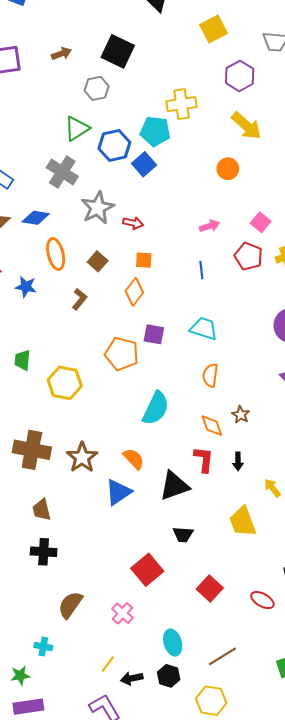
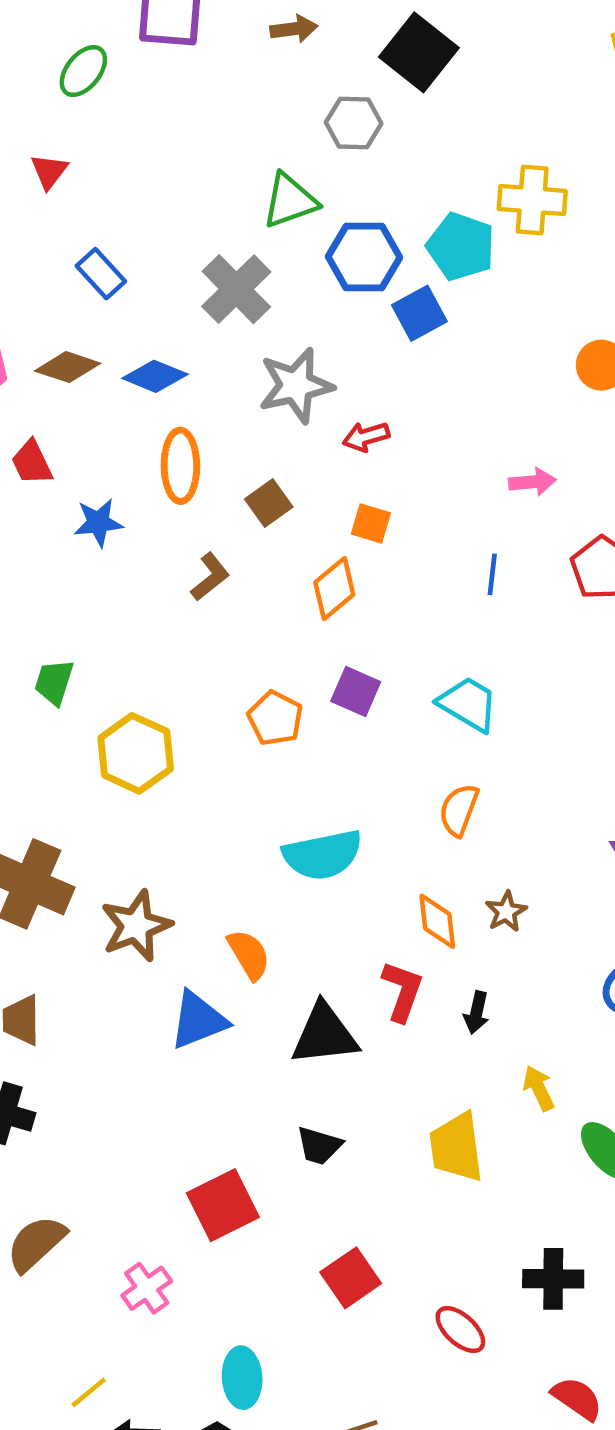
red arrow: (133, 223) -> (366, 437), turned 138
blue star: (26, 287) -> (98, 523), turned -30
orange pentagon: (122, 354) -> (275, 718), size x0.7
cyan semicircle: (156, 408) -> (323, 855), turned 40

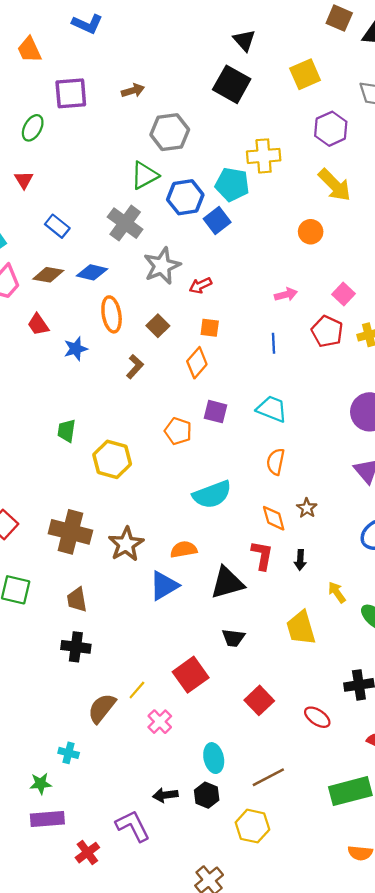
black square: (419, 52) -> (232, 84), moved
gray hexagon: (354, 123) -> (170, 132), size x1.4
orange semicircle: (249, 955) -> (184, 549), turned -60
yellow line: (89, 1392) -> (137, 690), moved

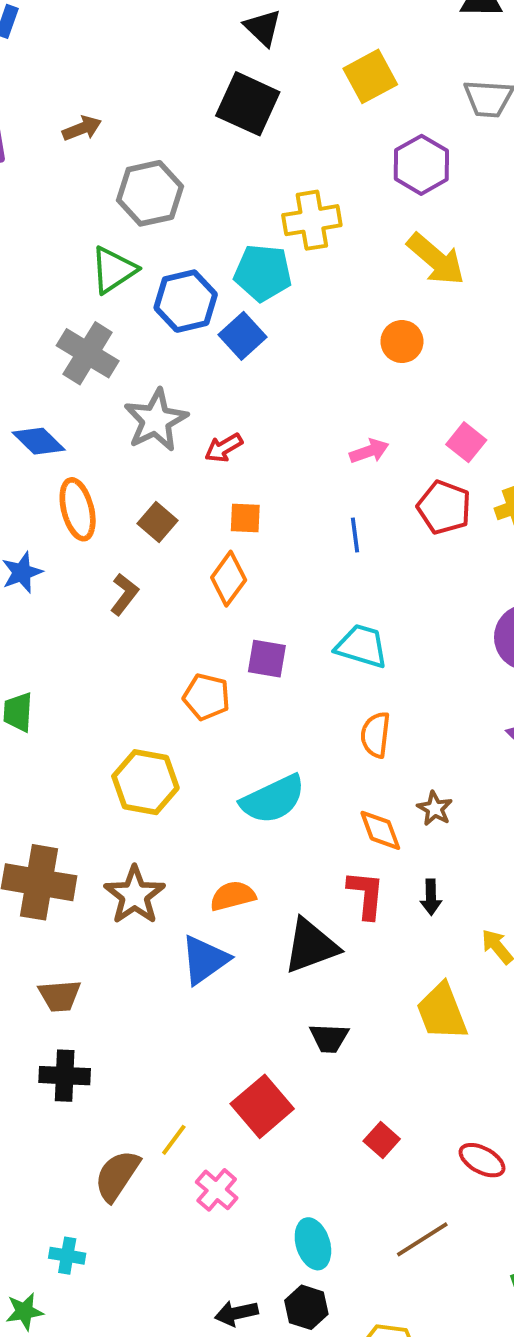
blue diamond: (92, 272) -> (39, 441), turned 36
yellow hexagon: (112, 459) -> (145, 782), moved
brown trapezoid: (77, 600) -> (60, 996), turned -80
red square: (259, 700) -> (382, 1140), size x0.7
brown line: (268, 777) -> (422, 1239), moved

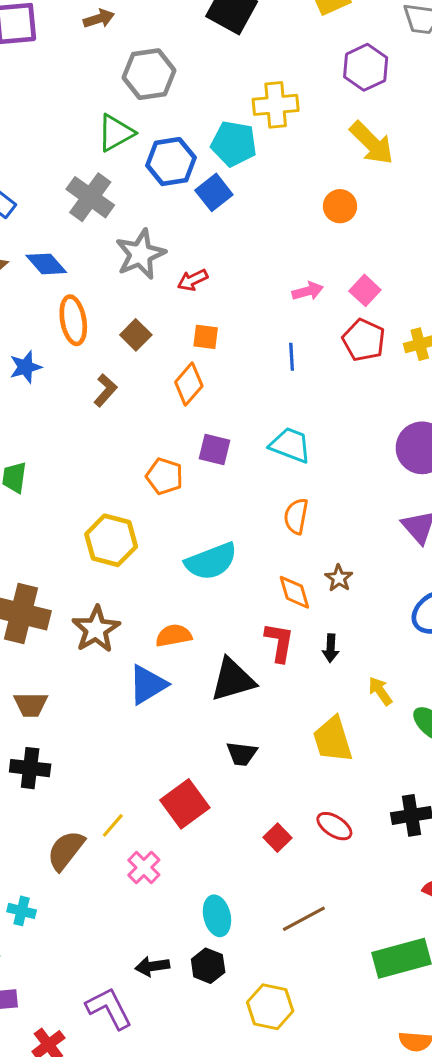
pink square: (466, 442) -> (365, 290), moved
red ellipse: (482, 1160) -> (334, 826), moved

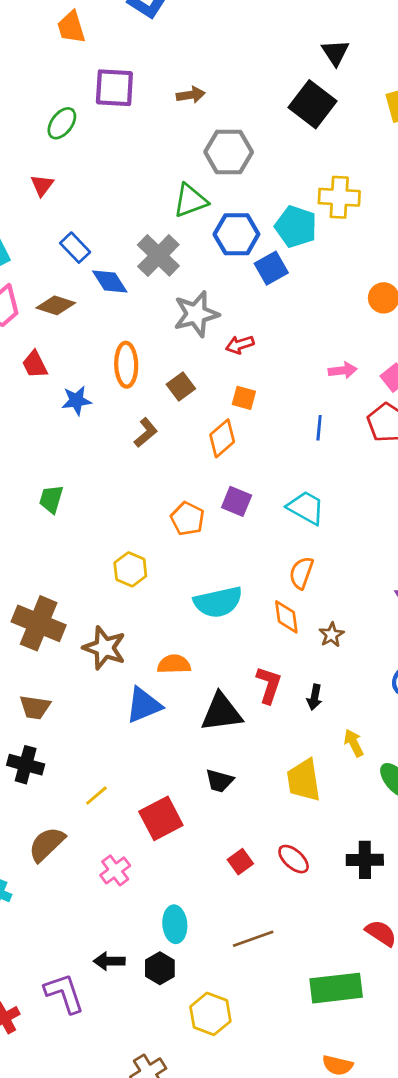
blue diamond: (46, 264) -> (110, 281), moved
yellow hexagon: (111, 540) -> (130, 569), size x0.7
orange diamond: (294, 592) -> (286, 617), moved
brown star: (96, 629) -> (104, 648), turned -30
yellow line: (113, 825) -> (96, 795), moved

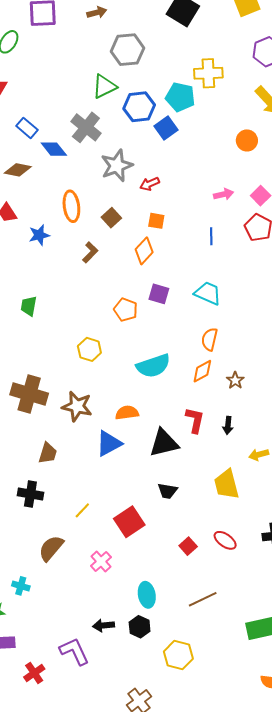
orange diamond: (286, 617) -> (202, 371), turned 75
brown trapezoid: (35, 707) -> (48, 453), moved, turned -75
yellow arrow: (354, 743) -> (259, 455), turned -72

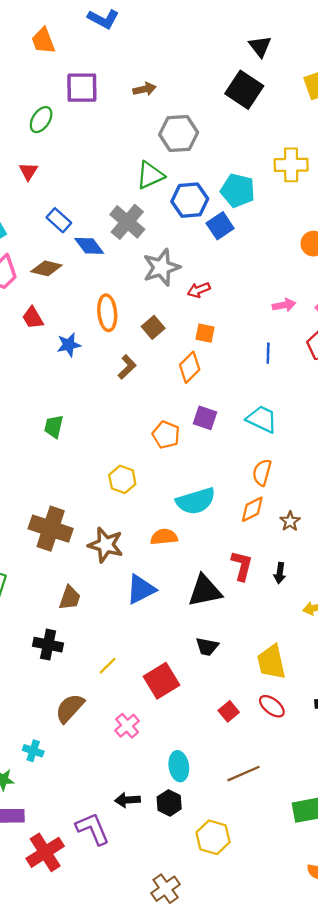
yellow cross: (208, 73) -> (291, 165), moved
orange semicircle: (127, 413) -> (164, 537), moved
yellow trapezoid: (227, 484) -> (271, 662), moved
red cross: (34, 673) -> (45, 852), size x1.5

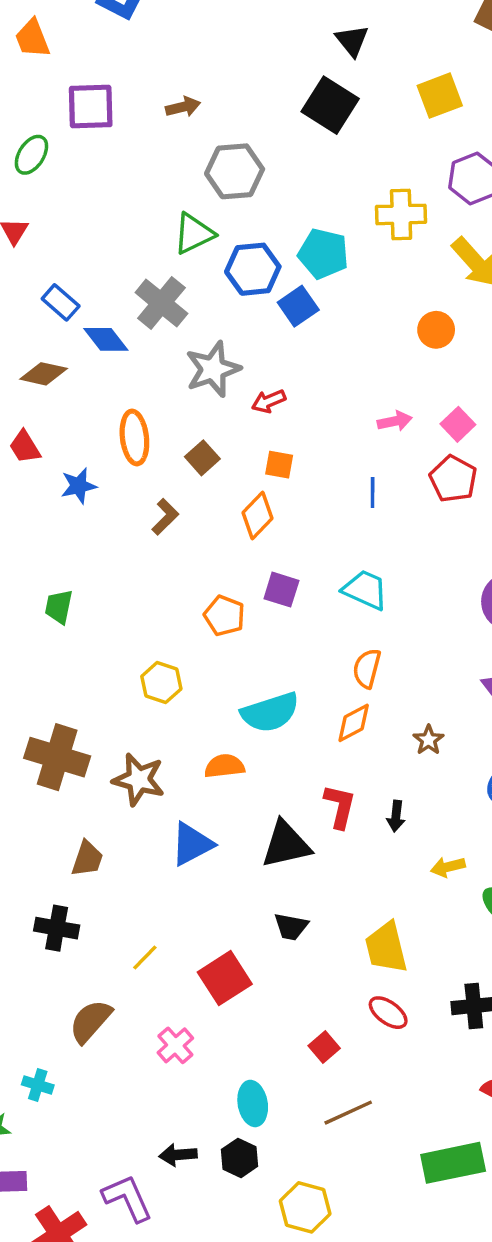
brown star: (290, 521) -> (429, 740), moved
red square: (229, 711) -> (324, 1047), moved

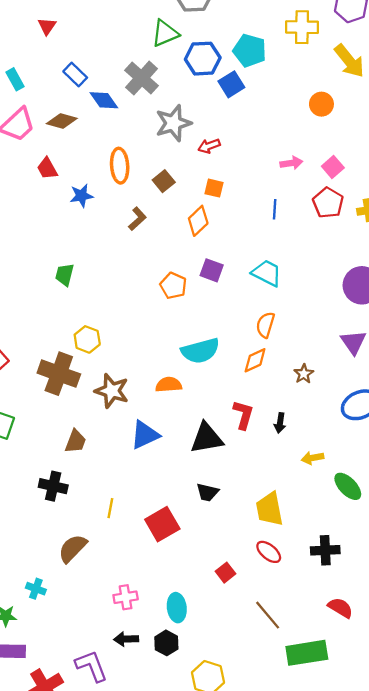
yellow hexagon: (161, 683) -> (87, 339), moved
yellow line: (145, 957) -> (110, 508), turned -36
pink cross: (175, 1045) -> (126, 597), moved, turned 30
brown line: (348, 1113) -> (268, 615), moved, turned 72

